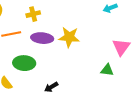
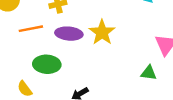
yellow star: (69, 37) -> (102, 32), turned 30

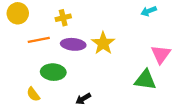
green triangle: (149, 73) -> (145, 80), size x1.5

